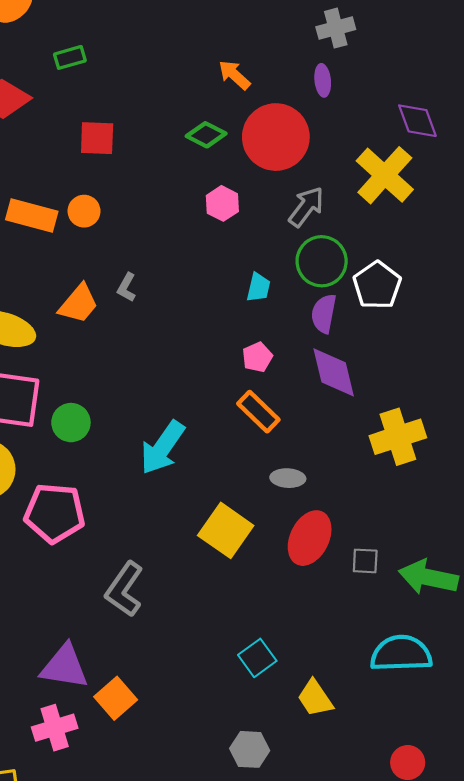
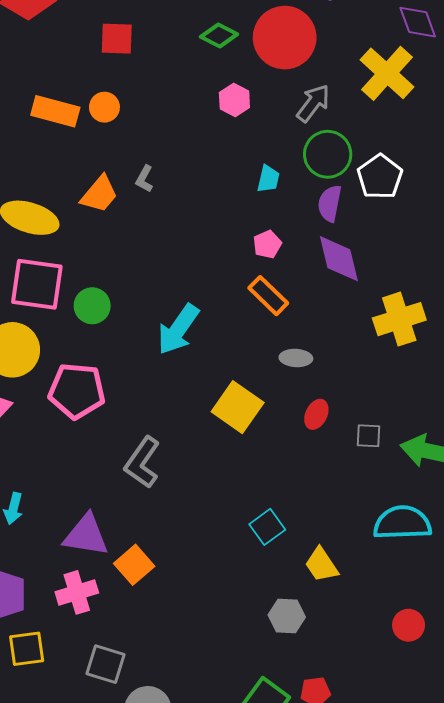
red ellipse: (310, 538) -> (316, 414), size x0.6
gray hexagon: (250, 749) -> (287, 616), moved

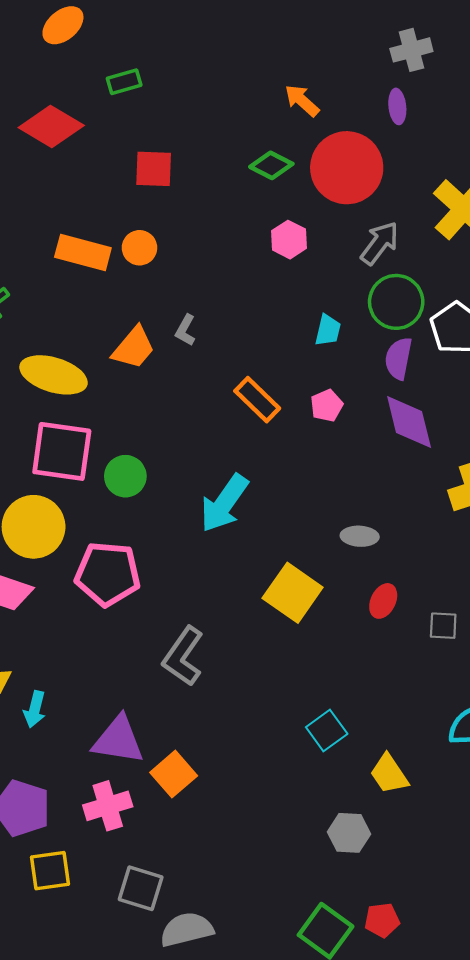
orange rectangle: (268, 296) -> (257, 400), moved

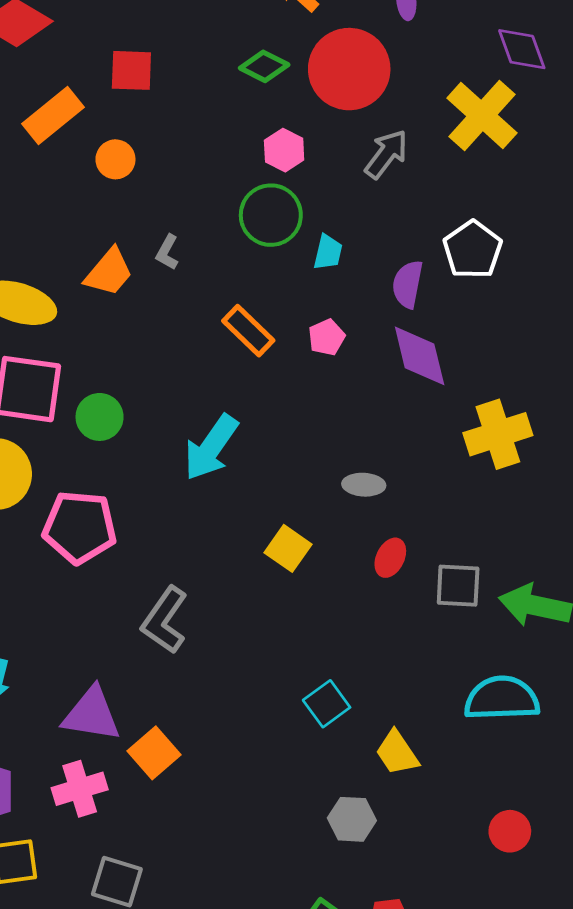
orange rectangle: (83, 252) -> (53, 116), moved, turned -54
green circle: (396, 302) -> (271, 215), moved
yellow square: (293, 593) -> (288, 548), size x0.7
gray square: (443, 626) -> (458, 586), size x1.4

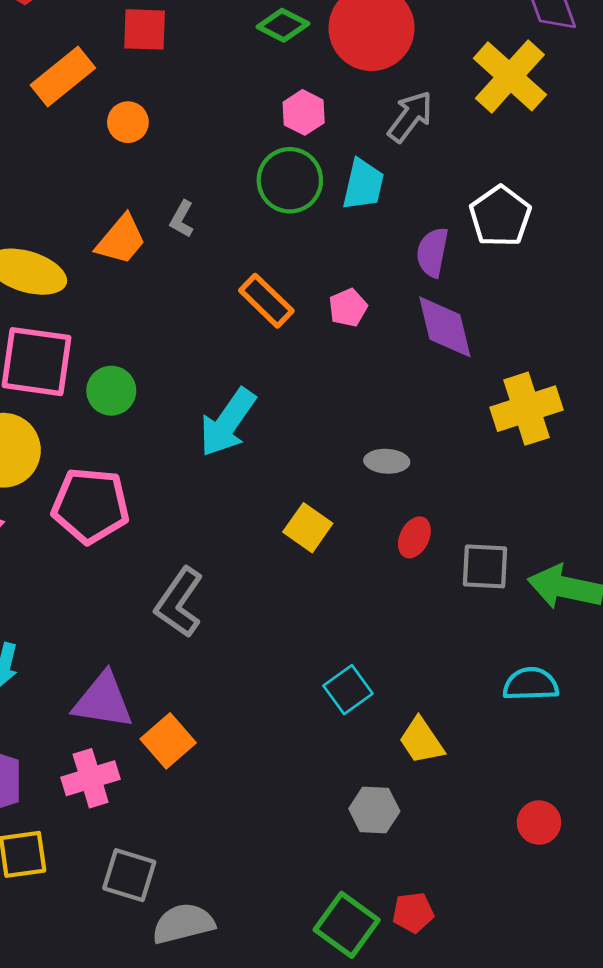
cyan trapezoid: (328, 252) -> (363, 184), moved, size x1.4
cyan semicircle: (502, 698) -> (531, 684), size x0.7

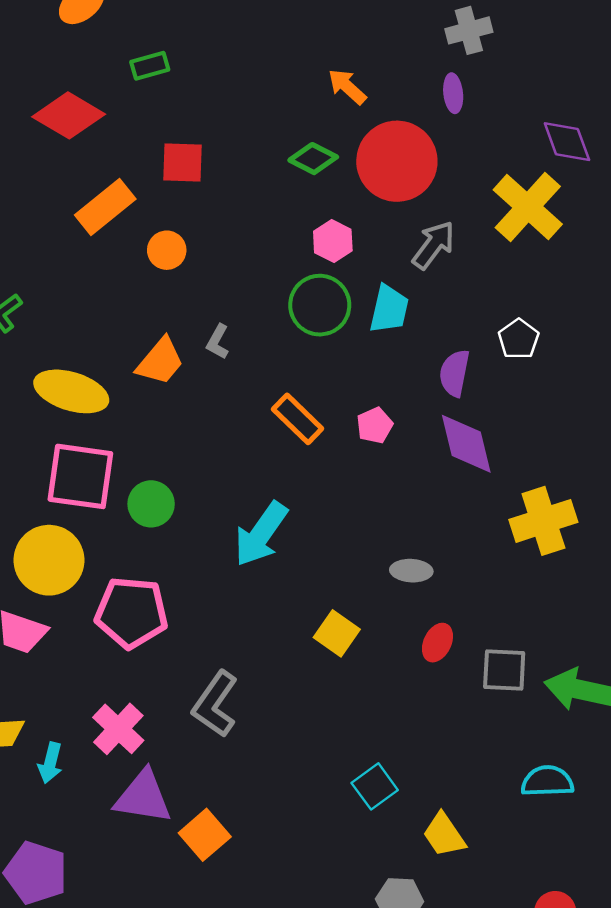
white pentagon: (500, 216) -> (519, 339), size x0.7
pink cross: (91, 778) -> (118, 729), moved, turned -30

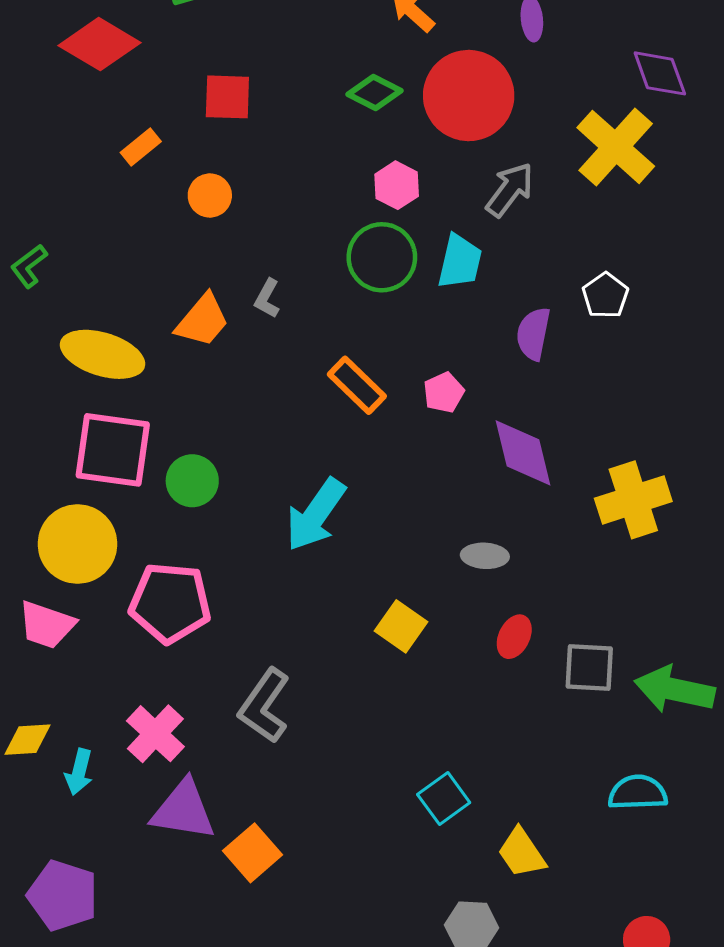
orange rectangle: (105, 207) -> (141, 147), size x0.6
purple diamond: (466, 444) -> (523, 453), moved

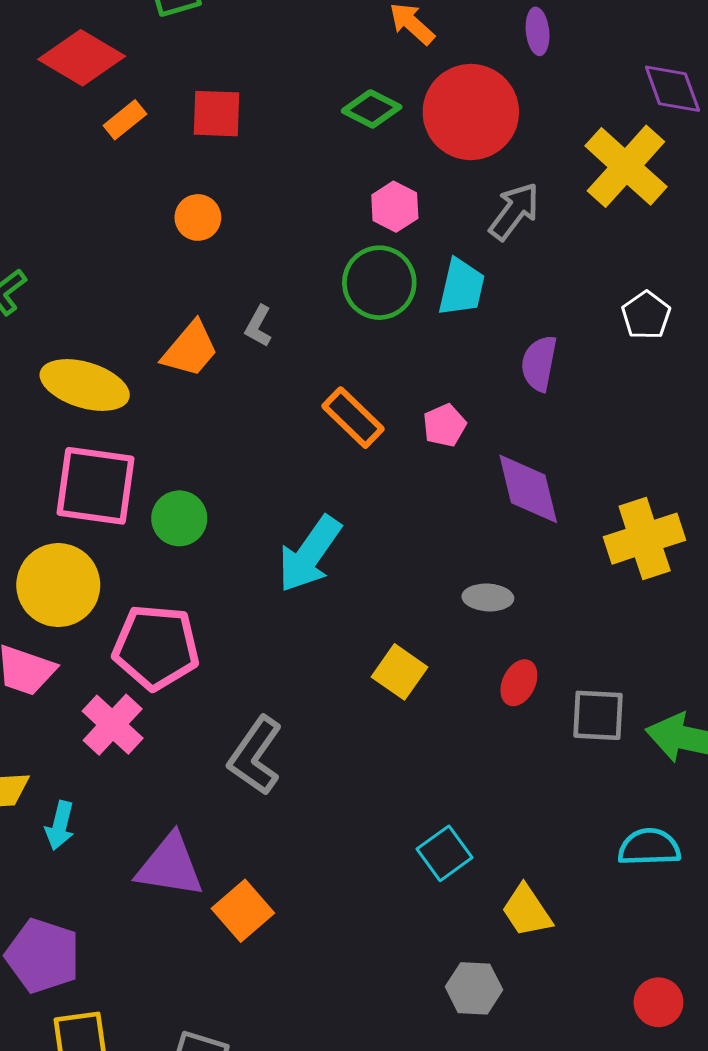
orange rectangle: (141, 147) -> (125, 120), moved
white pentagon: (605, 295) -> (646, 315), moved
pink cross: (155, 734) -> (113, 725), moved

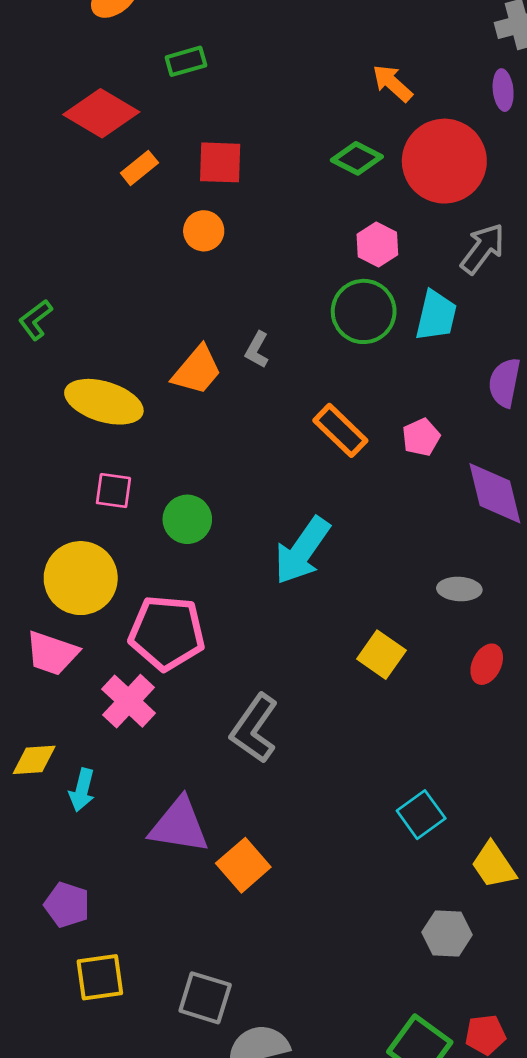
orange circle: (198, 217) -> (204, 231), moved
pink square: (96, 486) -> (113, 491), size x0.5
purple pentagon: (43, 956) -> (67, 905), size x0.7

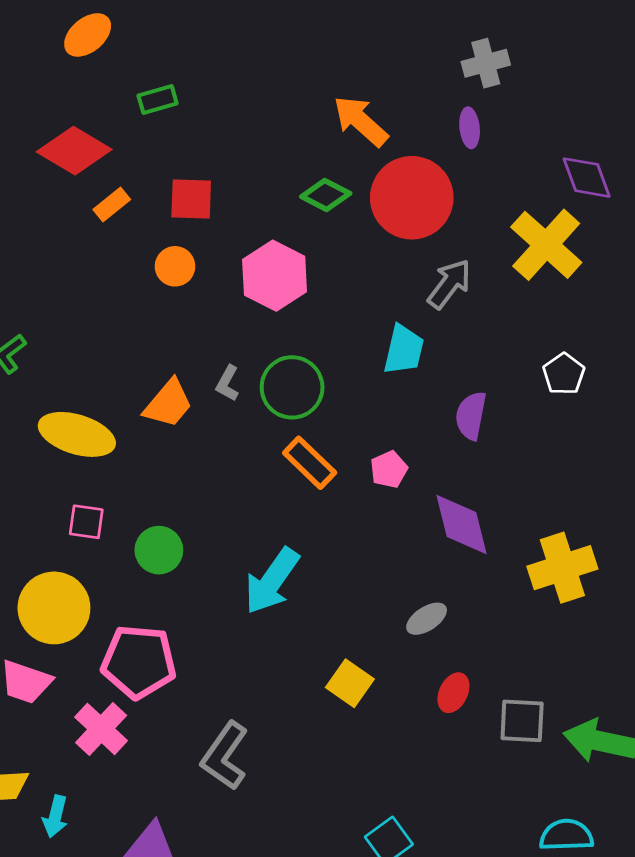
orange arrow: (392, 83) -> (361, 121), size x1.4
pink hexagon: (377, 244) -> (275, 276), moved, size x1.6
green circle: (364, 311) -> (292, 387), moved
gray ellipse: (459, 589) -> (427, 619), turned -36

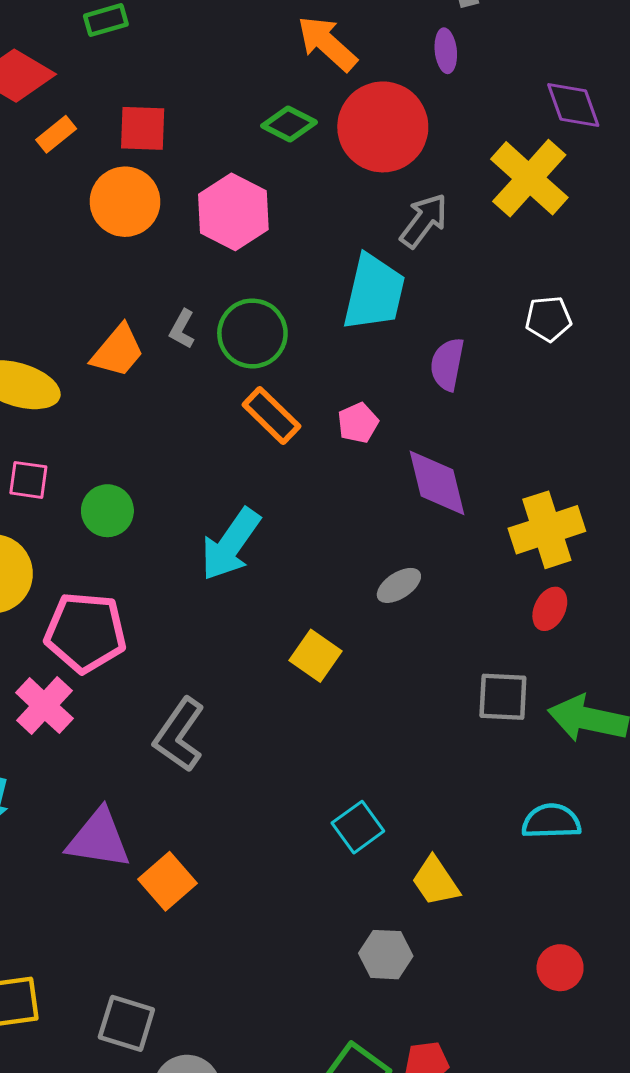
orange circle: (175, 266) -> (125, 202), size x1.6
cyan trapezoid: (404, 350) -> (374, 292), size x1.4
white pentagon: (564, 374) -> (548, 319), turned 30
red ellipse: (453, 693) -> (550, 609), moved

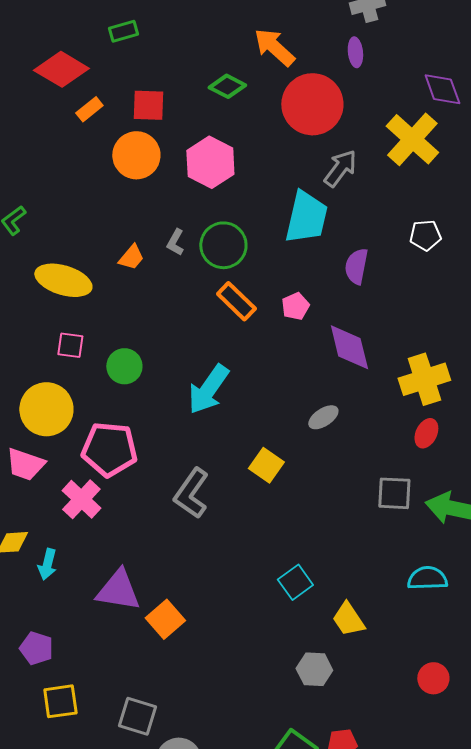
green diamond: (289, 124) -> (227, 86), moved
orange trapezoid: (118, 351) -> (131, 257), size x0.7
gray L-shape: (179, 735) -> (191, 493), moved

